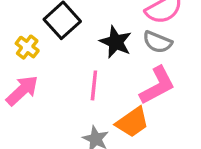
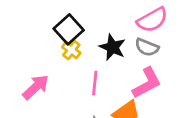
yellow cross: (27, 47) -> (71, 50), moved

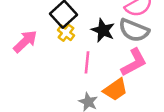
gray semicircle: (147, 47) -> (134, 30), size x1.4
pink arrow: (36, 87) -> (25, 41), moved

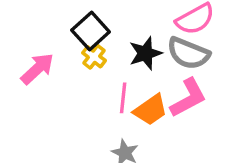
black star: (103, 30) -> (145, 53), turned 30
orange trapezoid: (115, 90) -> (151, 110), moved

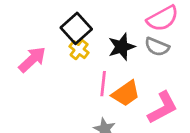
gray semicircle: (188, 53) -> (157, 47), size x0.7
pink L-shape: (188, 98) -> (163, 108), moved

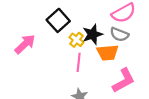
yellow cross: (79, 50) -> (76, 40), moved
orange trapezoid: (126, 94) -> (108, 53), moved, turned 30

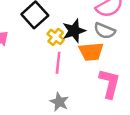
pink L-shape: (124, 81) -> (110, 83), turned -48

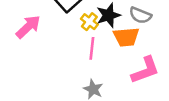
pink L-shape: (110, 83) -> (145, 70), turned 56

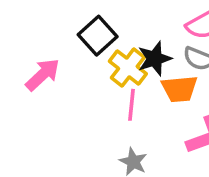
yellow cross: (89, 22) -> (128, 68), size x1.5

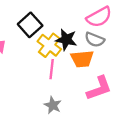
black star: (155, 59) -> (66, 40), turned 30

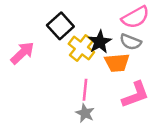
black star: (66, 40) -> (100, 42), turned 30
pink line: (52, 69) -> (85, 90), moved

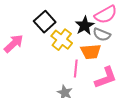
black star: (100, 42) -> (85, 26), moved
pink line: (85, 90) -> (76, 69), moved

